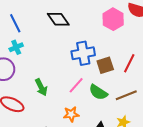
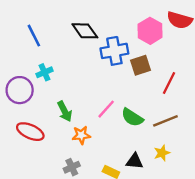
cyan cross: (16, 47) -> (45, 72), moved
blue cross: (83, 53) -> (114, 51), moved
brown square: (105, 65) -> (141, 65), moved
orange star: (71, 114) -> (81, 135), moved

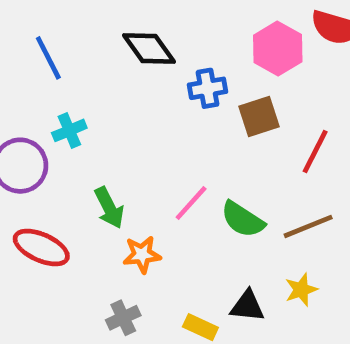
blue cross: (114, 51) -> (207, 88), size x0.7

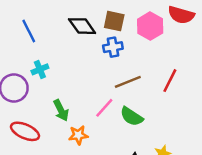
brown square: (259, 116) -> (114, 21), moved, turned 30
brown line: (308, 226) -> (128, 82), moved

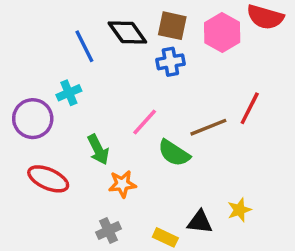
blue line: (29, 31) -> (84, 46), moved
brown line: (128, 82) -> (208, 127), moved
pink line: (104, 108) -> (145, 122), moved
green semicircle: (132, 116) -> (174, 153), moved

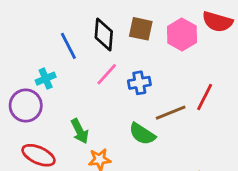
black diamond: (127, 33) -> (104, 35), turned 40
blue cross: (170, 62) -> (139, 83), moved
cyan cross: (69, 93) -> (46, 79), moved
pink line: (145, 122) -> (107, 74), moved

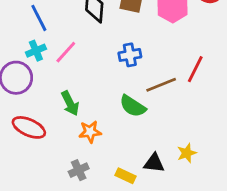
blue line: (68, 46) -> (39, 18), moved
pink line: (107, 74) -> (66, 52), moved

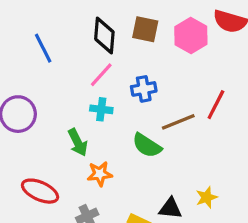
cyan cross: (36, 51) -> (101, 109), moved, turned 30
pink line: (66, 52) -> (101, 75), moved
red ellipse: (29, 127) -> (40, 191), moved

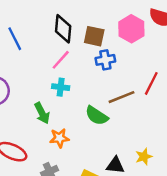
brown square: (145, 29) -> (94, 36), moved
blue cross: (144, 89) -> (105, 60), moved

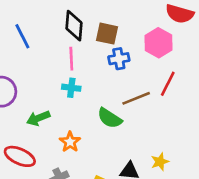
pink hexagon: (131, 29) -> (159, 43), moved
pink line: (61, 60) -> (71, 59), turned -45
green arrow: (42, 113) -> (38, 118), moved, turned 95
orange star: (59, 138) -> (70, 142), turned -30

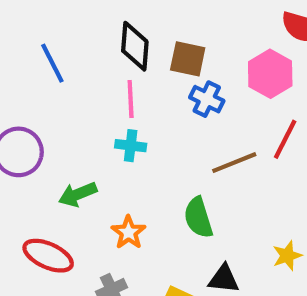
blue cross: (119, 59) -> (207, 99), turned 36
green semicircle: (110, 118) -> (198, 218), moved, turned 40
yellow star: (160, 162) -> (287, 256), moved

